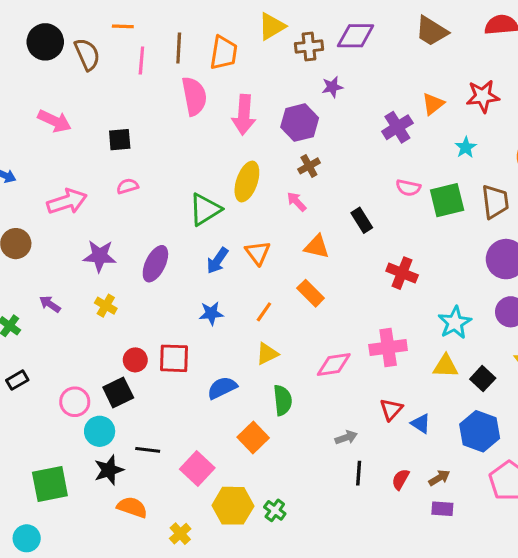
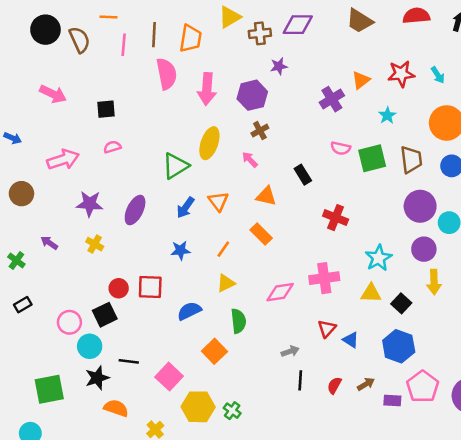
purple rectangle: (442, 509) -> (392, 401), moved

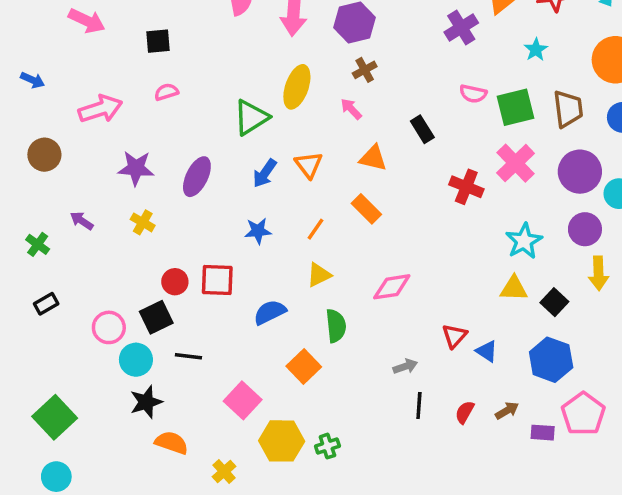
pink cross: (324, 278) -> (515, 163), moved, turned -36
black line: (129, 361) -> (188, 356), moved
green square: (49, 389) -> (55, 417), moved, turned -32
green cross: (232, 411) -> (327, 446), turned 36

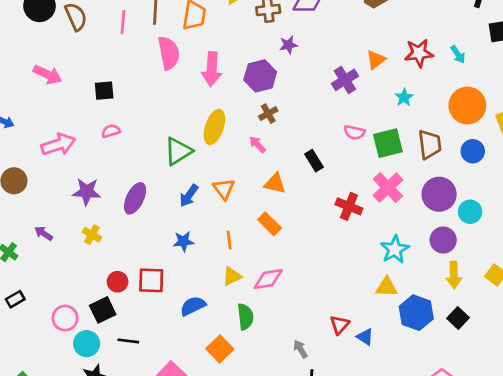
orange line: (316, 229) -> (229, 240), turned -42
pink diamond: (392, 287) -> (268, 279), moved
black square: (554, 302) -> (458, 318), moved
blue hexagon: (551, 360) -> (416, 313), moved
gray arrow: (405, 366) -> (301, 349), turned -102

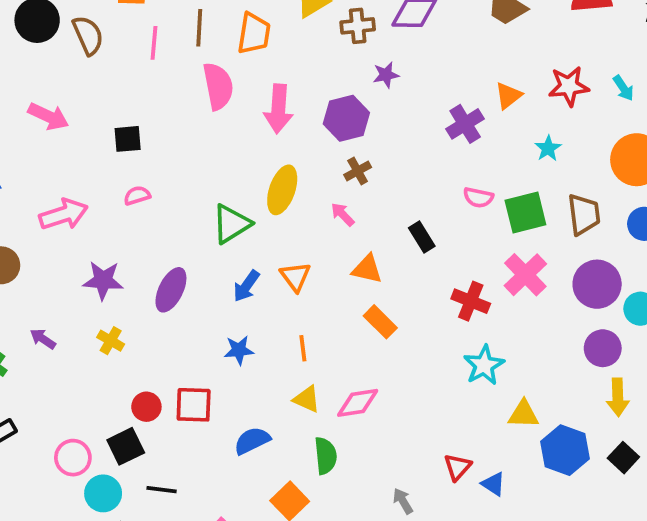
orange rectangle: (270, 224) -> (380, 322), moved
cyan star: (395, 249) -> (484, 365), moved
yellow triangle: (232, 276) -> (307, 399), turned 50

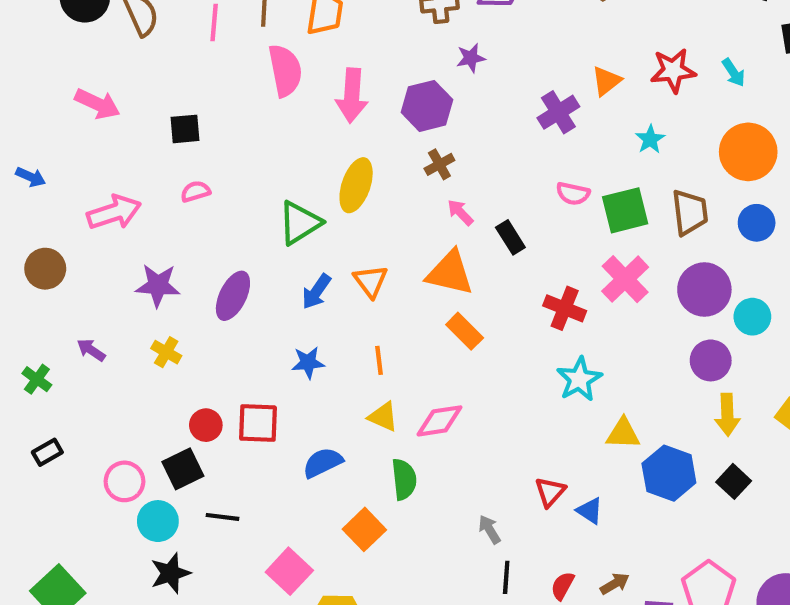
pink arrow: (343, 214) -> (460, 212), moved
orange triangle: (367, 269) -> (450, 273), size x1.4

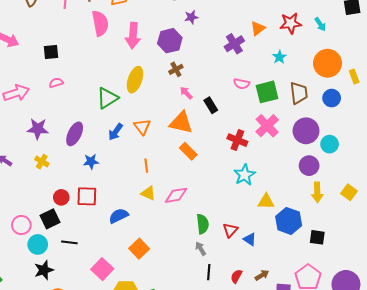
blue star: (308, 363) -> (91, 162), moved
green semicircle: (404, 479) -> (203, 224), moved
black square: (734, 481) -> (317, 237), moved, turned -35

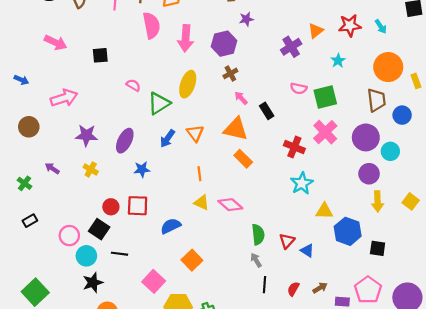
pink semicircle: (56, 83) -> (133, 85), moved, turned 48
brown trapezoid: (299, 93) -> (376, 100), moved
blue circle: (332, 98) -> (402, 115), moved
pink diamond: (176, 195) -> (230, 205), turned 50
black square: (50, 219) -> (99, 229), turned -30

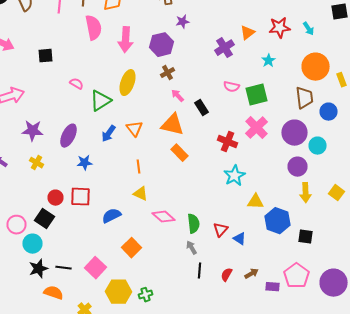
pink diamond: (230, 205) -> (164, 217), moved
black line: (119, 254) -> (64, 268), moved

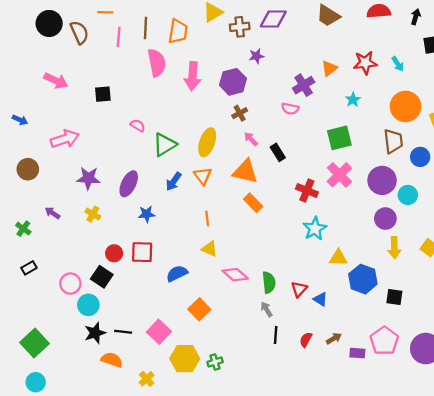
yellow ellipse: (128, 83) -> (207, 142), moved
pink semicircle: (232, 87) -> (290, 109), moved

